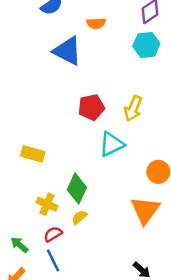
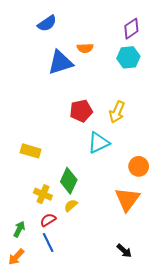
orange semicircle: (96, 23) -> (85, 48), moved
blue triangle: (67, 51) -> (60, 62), turned -44
green arrow: (19, 245) -> (19, 229), turned 77

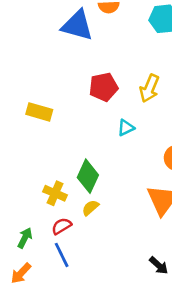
blue triangle: (60, 62) -> (77, 25), turned 32
cyan triangle: (99, 143) -> (126, 128), size x0.6
yellow rectangle: (31, 151) -> (39, 112), moved

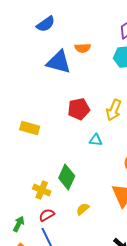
cyan triangle: (126, 128) -> (96, 140), turned 32
yellow semicircle: (90, 208) -> (83, 209), moved

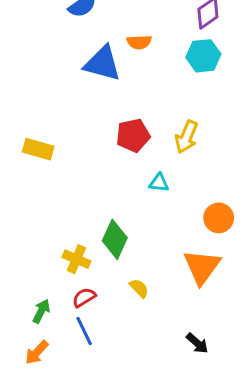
yellow rectangle: (30, 128) -> (38, 149), moved
yellow semicircle: (83, 209) -> (139, 288), turned 88

